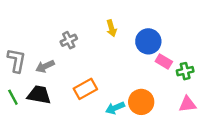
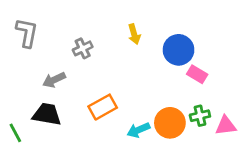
gray L-shape: (16, 60) -> (27, 33), moved
green cross: (185, 71) -> (200, 116), moved
green line: (13, 97) -> (15, 133), moved

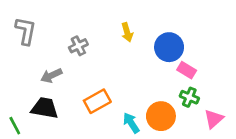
green cross: (200, 116) -> (189, 97), moved, turned 36
pink triangle: (226, 126) -> (214, 119), turned -35
cyan arrow: (138, 130) -> (131, 123), turned 80

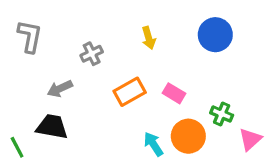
blue circle: (169, 47) -> (215, 35), moved
pink rectangle: (187, 70) -> (174, 93), moved
orange rectangle: (97, 101) -> (130, 92), moved

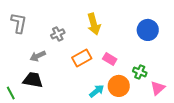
blue circle: (215, 35) -> (148, 30), moved
yellow arrow: (149, 38) -> (94, 24), size x1.5
cyan arrow: (153, 144) -> (97, 91), turned 84

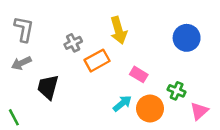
gray arrow: (38, 56) -> (21, 63), moved
orange rectangle: (82, 58) -> (97, 61), moved
black trapezoid: (33, 80) -> (48, 87), moved, turned -85
cyan arrow: (97, 91) -> (122, 103), moved

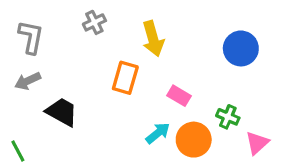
gray cross: (73, 43) -> (94, 22), moved
orange rectangle: (97, 61) -> (125, 78), turned -45
black trapezoid: (48, 87) -> (62, 112), turned 104

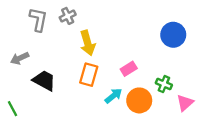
gray L-shape: (31, 37) -> (38, 19), moved
yellow arrow: (153, 39) -> (88, 43), moved
orange rectangle: (125, 78) -> (89, 75), moved
pink rectangle: (179, 96) -> (129, 69), turned -63

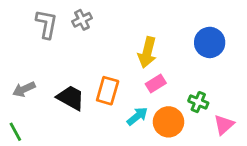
yellow arrow: (88, 43) -> (147, 52), moved, turned 30
gray arrow: (20, 58) -> (24, 89), moved
black trapezoid: (44, 80) -> (71, 98), moved

